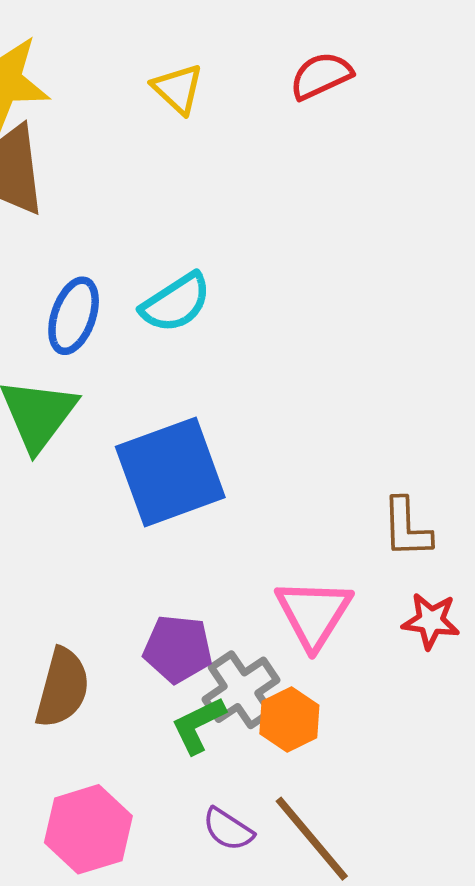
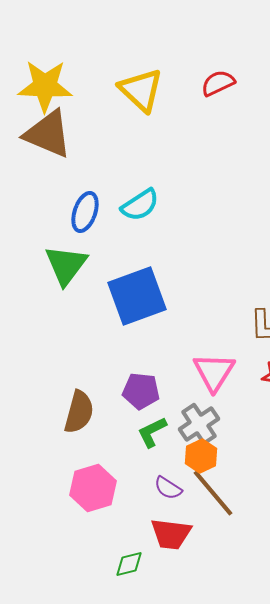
yellow triangle: (178, 89) -> (141, 90), size x1.6
gray cross: (241, 690) -> (199, 424), moved
orange hexagon: (289, 720) -> (201, 456), moved

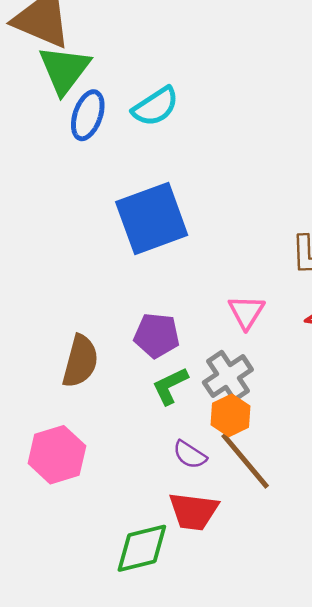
green triangle: (66, 265) -> (64, 70), moved
pink triangle: (214, 372) -> (246, 312), size x0.7
pink hexagon: (93, 488) -> (57, 455), moved
green diamond: (129, 564) -> (142, 548), size x1.6

